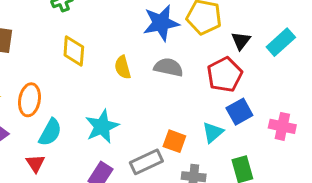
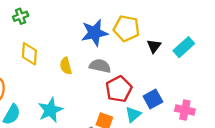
red pentagon: (225, 75) -> (119, 89), moved

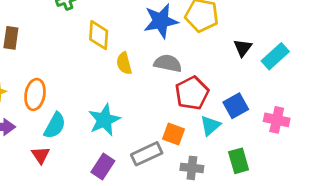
black triangle: (154, 46) -> (243, 48), moved
cyan rectangle: (184, 47) -> (275, 56), moved
yellow diamond: (29, 54) -> (99, 35), moved

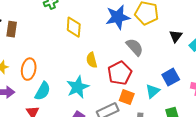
yellow semicircle: (124, 63) -> (92, 60), moved
gray semicircle: (168, 63) -> (135, 47), moved, turned 36
red pentagon: (192, 93) -> (120, 73), moved

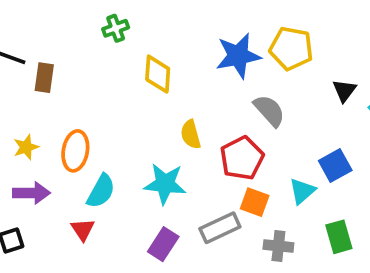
cyan star: (78, 87) -> (165, 184), turned 30

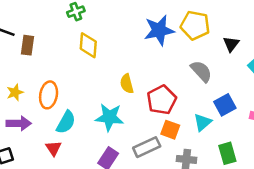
yellow diamond: (158, 74) -> (88, 45), moved
black triangle: (344, 90) -> (231, 44), moved
gray semicircle: (269, 111) -> (201, 71), moved

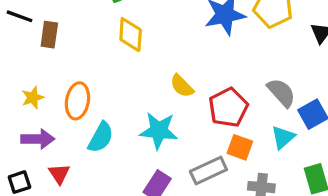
gray semicircle: (201, 71) -> (281, 93), moved
yellow semicircle: (127, 84) -> (182, 86), turned -30
red triangle: (54, 148) -> (59, 174), moved

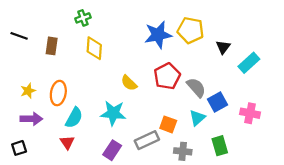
brown rectangle: (49, 35) -> (52, 46), moved
red pentagon: (228, 107) -> (167, 76), moved
red triangle: (59, 174) -> (67, 142), moved

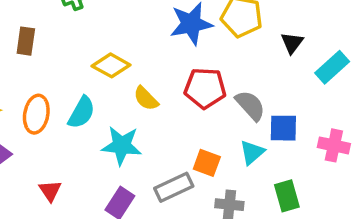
yellow diamond: (94, 48) -> (111, 65), moved, turned -65
red pentagon: (167, 76) -> (205, 88), turned 30
blue square: (217, 102) -> (283, 128), turned 30
cyan semicircle: (74, 118) -> (82, 112), moved

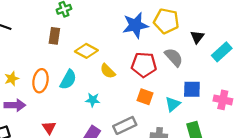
brown rectangle: (26, 41) -> (54, 36), moved
gray semicircle: (250, 105) -> (174, 57), moved
cyan star: (122, 145) -> (93, 100), size x0.6
orange square: (207, 163) -> (145, 97), moved

